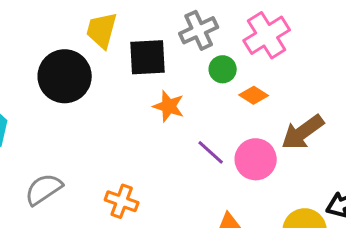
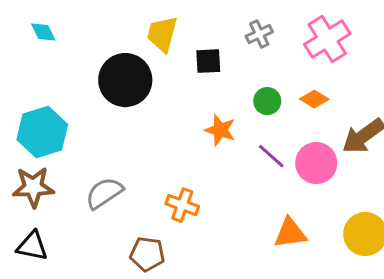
gray cross: (199, 30) -> (259, 34), size x0.7
black square: (148, 57) -> (208, 61), size x0.7
green circle: (223, 69) -> (267, 101), moved
orange star: (169, 106) -> (220, 130), moved

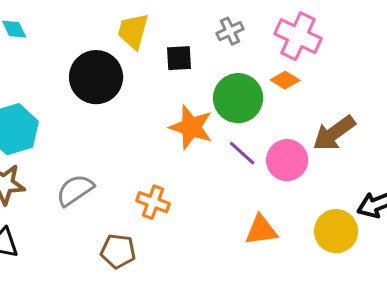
pink cross: (327, 39) -> (298, 36), turned -33
orange diamond: (314, 99) -> (285, 80), moved
green circle: (267, 101) -> (238, 98), size x1.8
orange star: (220, 130) -> (191, 127), size x1.4

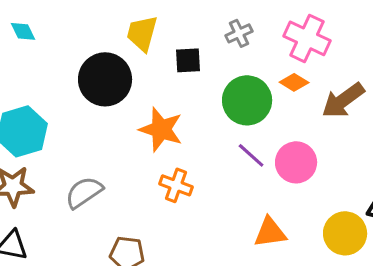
orange star: (191, 127) -> (161, 129), moved
brown arrow: (334, 133) -> (343, 100), moved
orange cross: (153, 202) -> (176, 185), moved

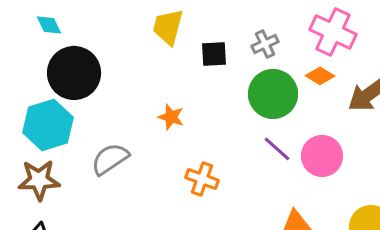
gray cross: (239, 33) -> (265, 44), moved
black circle: (105, 79) -> (74, 73), moved
orange star: (161, 129) -> (171, 117), moved, size x0.6
gray semicircle: (84, 192) -> (110, 159), moved

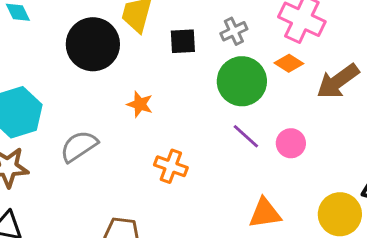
black circle: (74, 73) -> (93, 44), moved
pink circle: (322, 156) -> (291, 143), size x0.7

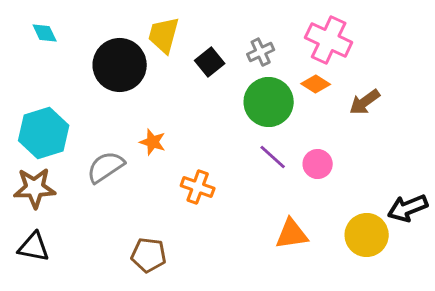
black square: (183, 41) -> (210, 62), turned -36
brown arrow: (338, 81) -> (365, 102), size x0.7
orange star: (140, 104) -> (153, 142), moved

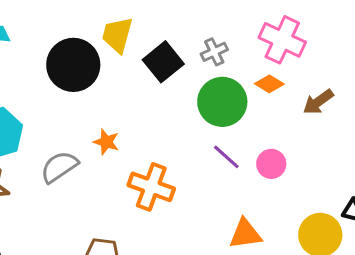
black square: (210, 62) -> (163, 62), size x1.4
orange cross: (198, 187) -> (151, 187), size x1.4

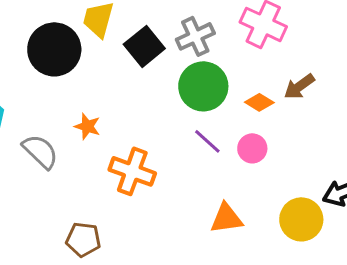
gray cross: (214, 52) -> (195, 36), size x1.4
orange diamond: (269, 84) -> (259, 102), moved
gray semicircle: (59, 167) -> (40, 151), turned 78

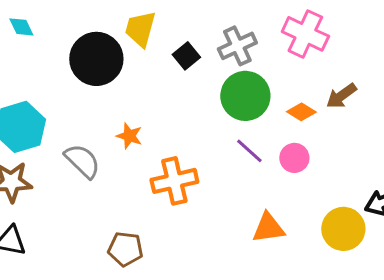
black square: (144, 46) -> (186, 56), size x0.7
orange cross: (132, 171) -> (174, 181), turned -33

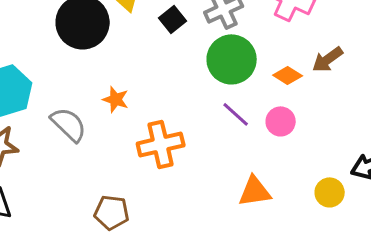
yellow circle: (343, 229) -> (330, 192), size x0.7

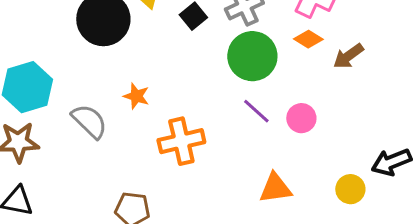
orange diamond: (288, 75) -> (308, 39), moved

